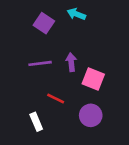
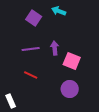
red line: (56, 98) -> (31, 75), moved
white rectangle: (36, 122) -> (11, 101), moved

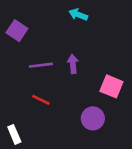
purple square: (34, 18) -> (17, 31), moved
pink square: (72, 61) -> (111, 86), moved

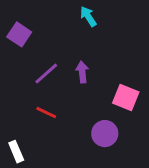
cyan arrow: (78, 15) -> (88, 16), turned 36
purple line: (41, 65) -> (46, 73), turned -35

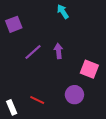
purple square: (19, 34) -> (14, 24), turned 35
red line: (46, 113) -> (37, 100), moved

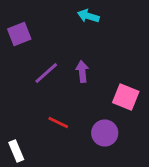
cyan arrow: (63, 12) -> (88, 16), turned -40
red line: (37, 100) -> (58, 122), moved

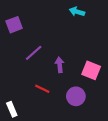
cyan arrow: (88, 16) -> (77, 12), moved
purple arrow: (82, 72) -> (60, 65), moved

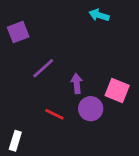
purple circle: (76, 96) -> (91, 109), moved
white rectangle: (12, 109) -> (15, 141), turned 40

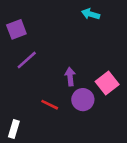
purple line: (43, 68) -> (27, 60), moved
pink square: (117, 91) -> (107, 83), turned 30

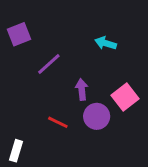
cyan arrow: (91, 14) -> (106, 43), moved
purple line: (27, 60) -> (49, 64), moved

